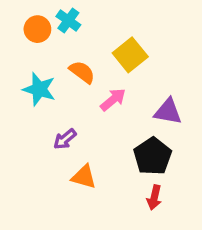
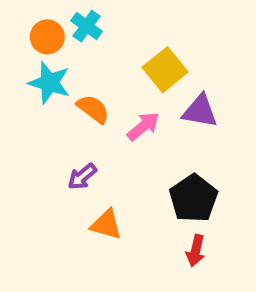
orange semicircle: (82, 72) -> (93, 109), moved
cyan star: (39, 89) -> (49, 83), moved
purple triangle: (168, 112) -> (200, 111), moved

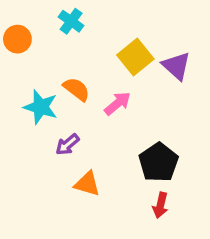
orange circle: (47, 37) -> (17, 39), moved
cyan star: (49, 83) -> (41, 107), moved
purple triangle: (200, 111) -> (176, 66), moved, turned 32

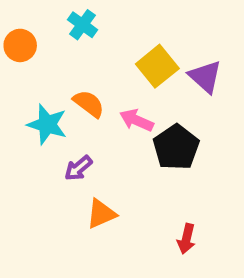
pink arrow: (118, 103) -> (137, 120), turned -116
black pentagon: (159, 162) -> (176, 147), moved
orange triangle: (87, 184) -> (101, 214), turned -40

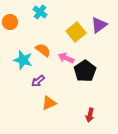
purple triangle: (205, 77) -> (99, 25), moved, turned 42

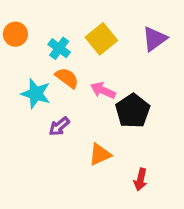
cyan cross: (40, 12) -> (59, 48), moved
yellow square: (76, 32) -> (101, 39), moved
orange triangle: (49, 103) -> (100, 155), moved

